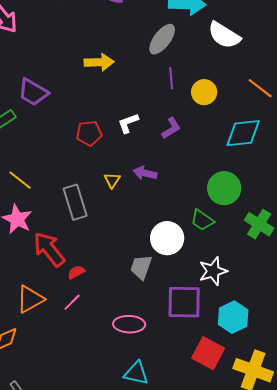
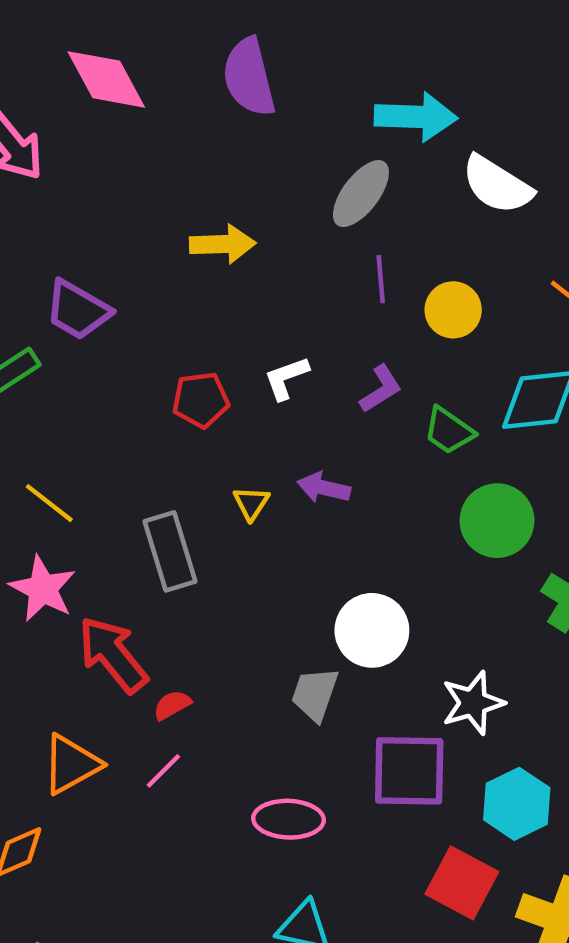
green trapezoid: (202, 220) -> (449, 431), moved

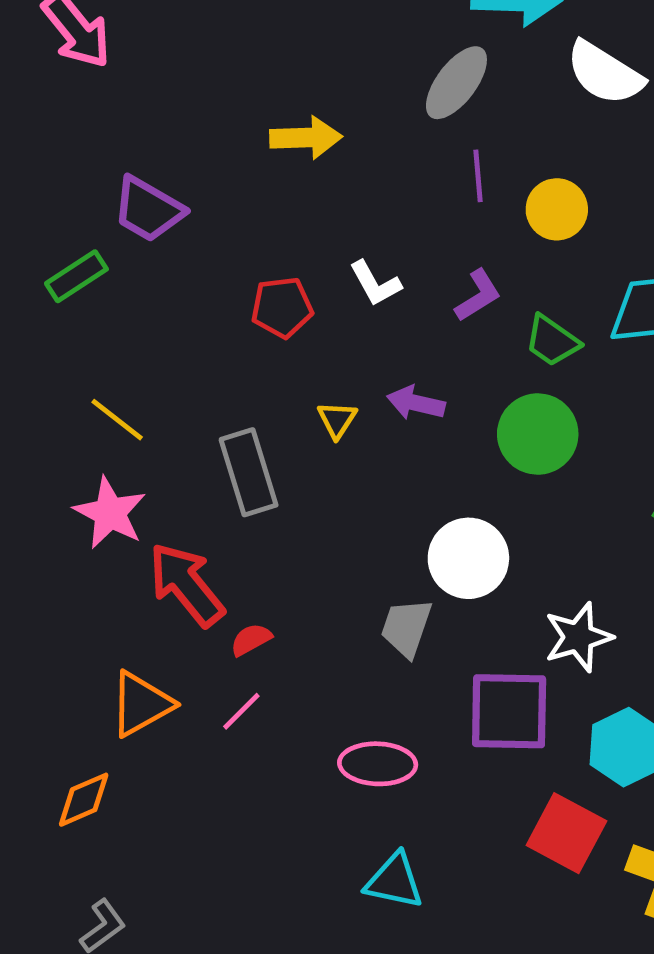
white L-shape: (286, 378) -> (375, 283), turned -99
green circle: (497, 521) -> (538, 434), moved

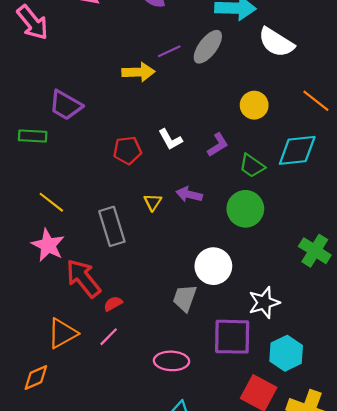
purple line: (478, 176) -> (169, 51), moved, turned 70
green rectangle: (76, 276) -> (33, 136), turned 36

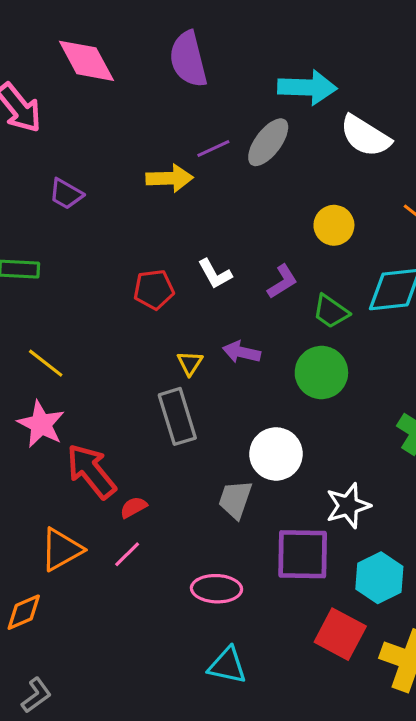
purple trapezoid: (66, 105) -> (66, 194), moved, size x0.7
gray rectangle: (112, 226) -> (177, 416), moved

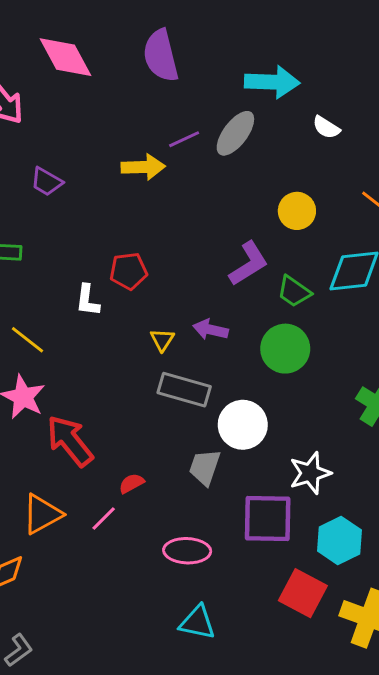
white semicircle: (365, 136) -> (326, 127), size x0.6
white L-shape: (215, 274) -> (87, 300), moved, turned 36
purple L-shape: (282, 282) -> (249, 264), size x1.4
gray rectangle: (177, 416) -> (184, 390), moved, turned -57
red semicircle: (133, 507) -> (131, 483), moved

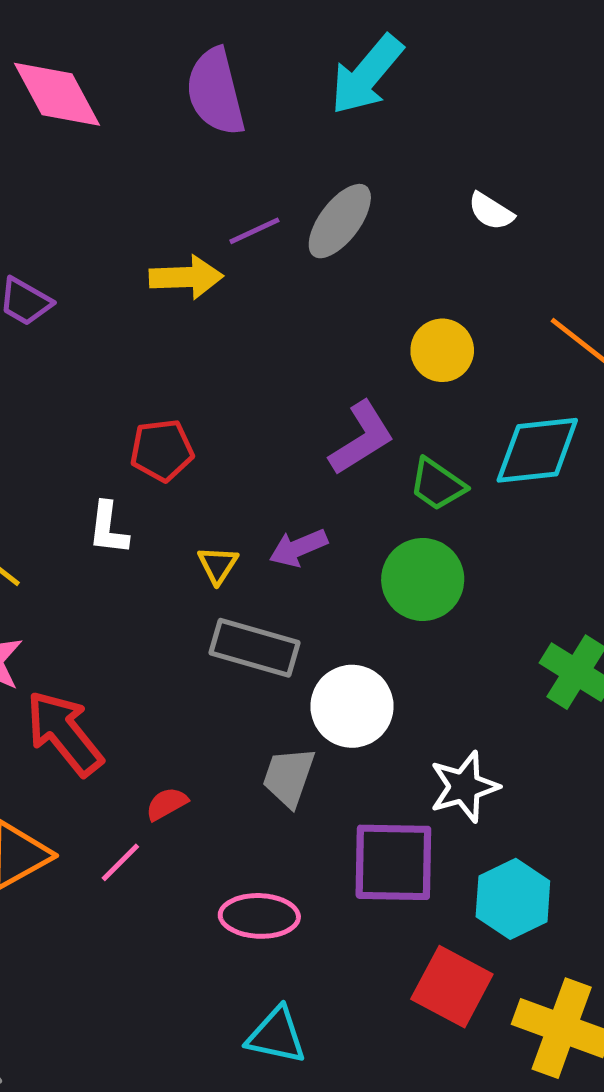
cyan arrow: (272, 82) -> (367, 75), moved, turned 128
white L-shape: (87, 300) -> (108, 528), moved
purple arrow: (211, 330) -> (298, 548), turned -36

